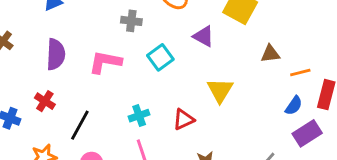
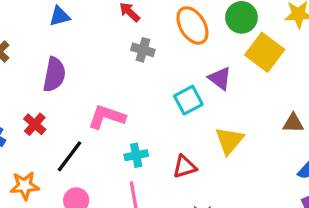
brown triangle: (270, 54) -> (293, 123), moved
cyan square: (160, 57) -> (188, 100), moved
pink L-shape: (105, 62) -> (107, 117), moved

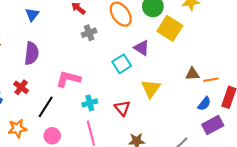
blue triangle: (60, 16) -> (32, 14), turned -32
gray cross: (143, 50) -> (89, 33), turned -32
red triangle: (185, 167) -> (122, 108), turned -49

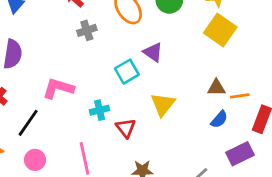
yellow square: (170, 28) -> (220, 30), moved
cyan cross: (90, 103) -> (100, 110), moved
blue semicircle: (204, 104) -> (219, 119), moved

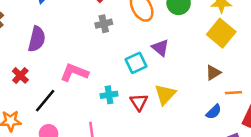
brown triangle: (216, 88) -> (213, 73), moved, turned -35
red triangle: (126, 128) -> (139, 102), moved

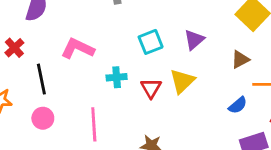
purple triangle: (160, 48) -> (194, 40), moved, turned 36
black line: (45, 101) -> (41, 79), turned -55

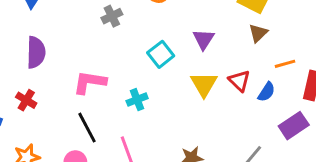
brown triangle: (240, 59) -> (258, 33), moved
black line: (41, 79) -> (87, 128), moved
red triangle: (151, 88) -> (239, 81), moved

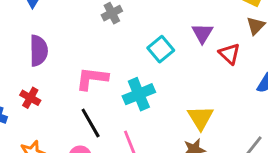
red triangle: (239, 81) -> (229, 54), moved
yellow triangle: (204, 84) -> (200, 118), moved
cyan cross: (137, 100) -> (139, 94), size x1.5

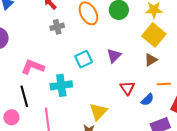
red triangle: (229, 54) -> (127, 88), moved

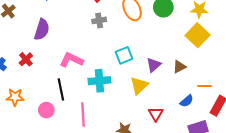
purple triangle: (114, 56) -> (154, 65), moved
brown triangle: (151, 60) -> (179, 67), moved
red triangle: (127, 88) -> (156, 114), moved
yellow triangle: (98, 112) -> (139, 86), moved

